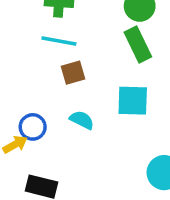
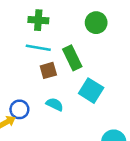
green rectangle: (138, 45) -> (72, 58), moved
cyan square: (133, 101) -> (91, 91), turned 30

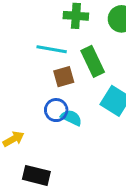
green cross: (38, 20) -> (76, 16), moved
blue circle: (19, 109) -> (56, 110), moved

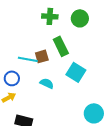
cyan line: (52, 49) -> (28, 59), moved
blue circle: (56, 110) -> (12, 78), moved

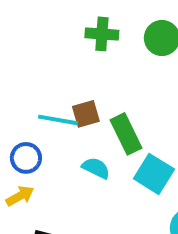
green rectangle: (61, 46) -> (126, 134), moved
cyan square: (76, 72) -> (154, 174), moved

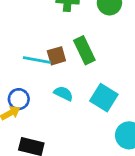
green rectangle: (126, 134) -> (84, 50), moved
blue circle: (26, 158) -> (19, 99), moved

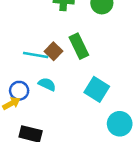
brown square: (56, 56) -> (53, 51), turned -30
cyan semicircle: (63, 93) -> (47, 84), moved

